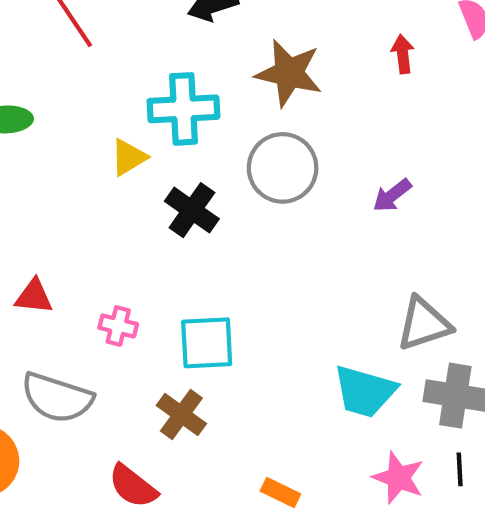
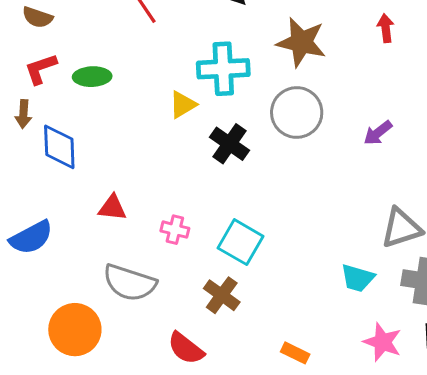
cyan square: (207, 343) -> (240, 242), turned 33
cyan trapezoid: (365, 391) -> (358, 278), size x0.7

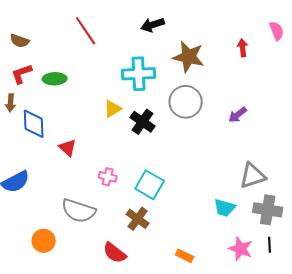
yellow triangle: (183, 105) -> (113, 109), moved
red triangle: (112, 208) -> (68, 148), moved, turned 36
orange circle: (75, 330) -> (44, 241), size x0.7

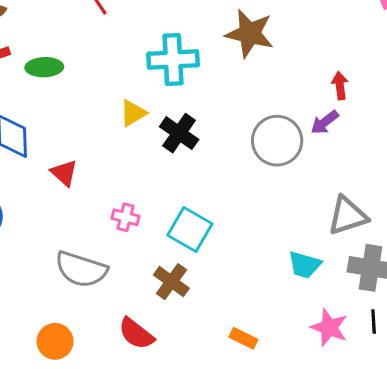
red arrow: (243, 48) -> (340, 86), moved
gray circle: (186, 102) -> (277, 141), moved
orange circle: (44, 241) -> (55, 341), moved

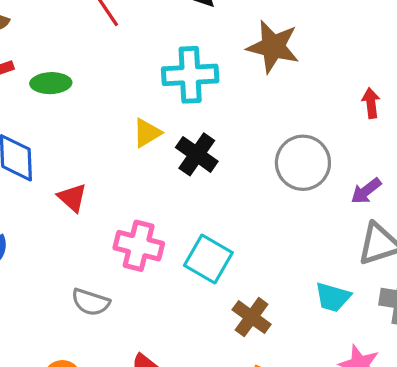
purple arrow: (325, 122) -> (366, 191), moved
pink cross: (125, 217) -> (139, 246), size x1.6
gray semicircle: (81, 269) -> (91, 302), size x0.7
brown cross: (171, 282) -> (252, 317), moved

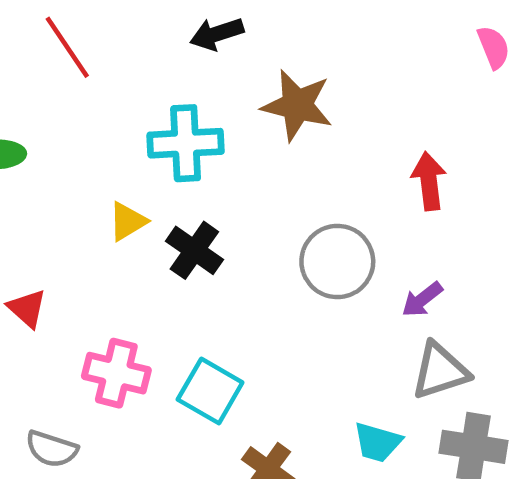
red arrow: (371, 103) -> (429, 181), size x1.4

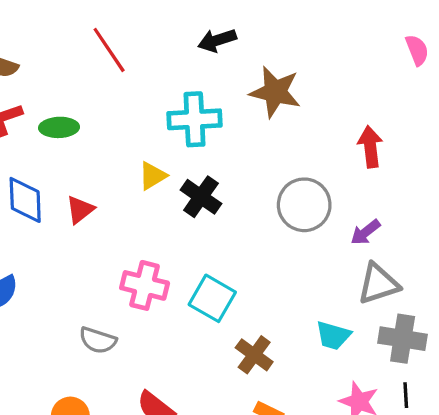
red triangle: (27, 308) -> (80, 210), moved, turned 40

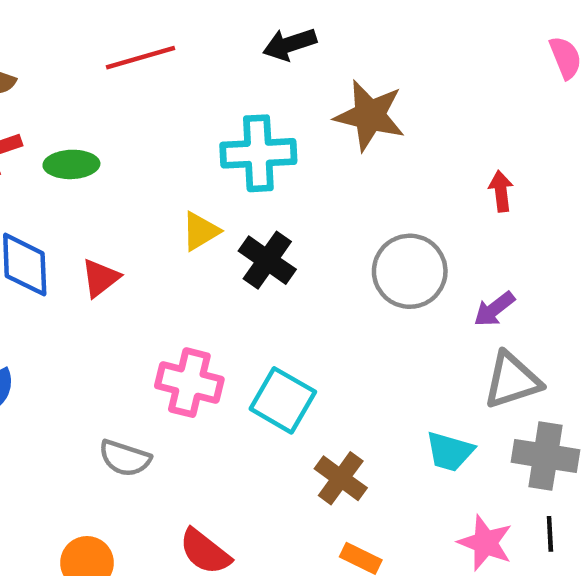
red line: (109, 50) -> (140, 58), turned -72
red arrow: (370, 147) -> (501, 191), size x0.7

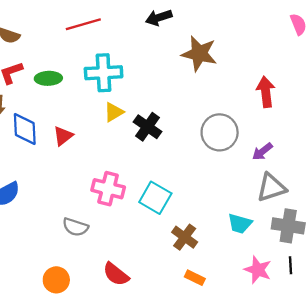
cyan cross: (258, 153) -> (104, 73), moved
red arrow: (501, 191) -> (266, 92), size x1.5

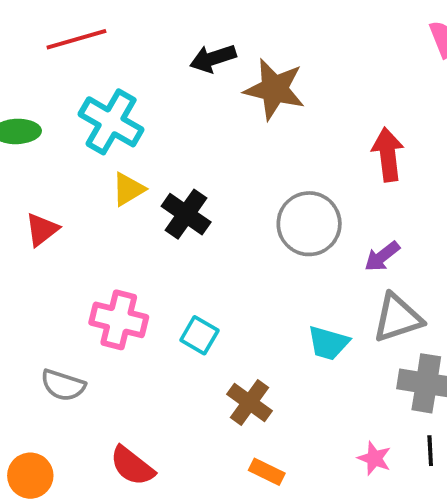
black arrow: (159, 18) -> (213, 58), moved
cyan cross: (104, 73) -> (111, 122), turned 33
cyan square: (155, 198) -> (199, 335), size x0.7
cyan trapezoid: (240, 224) -> (328, 343), moved
pink star: (258, 270) -> (374, 458), size x0.7

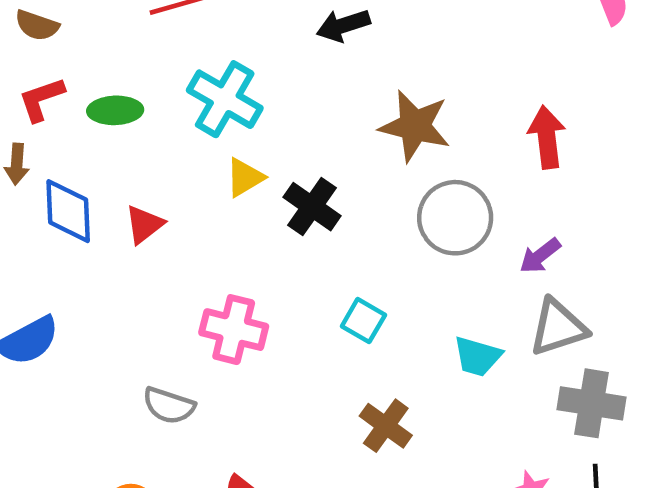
brown star: (274, 89) -> (415, 126), moved
cyan square: (199, 335) -> (363, 321), moved

